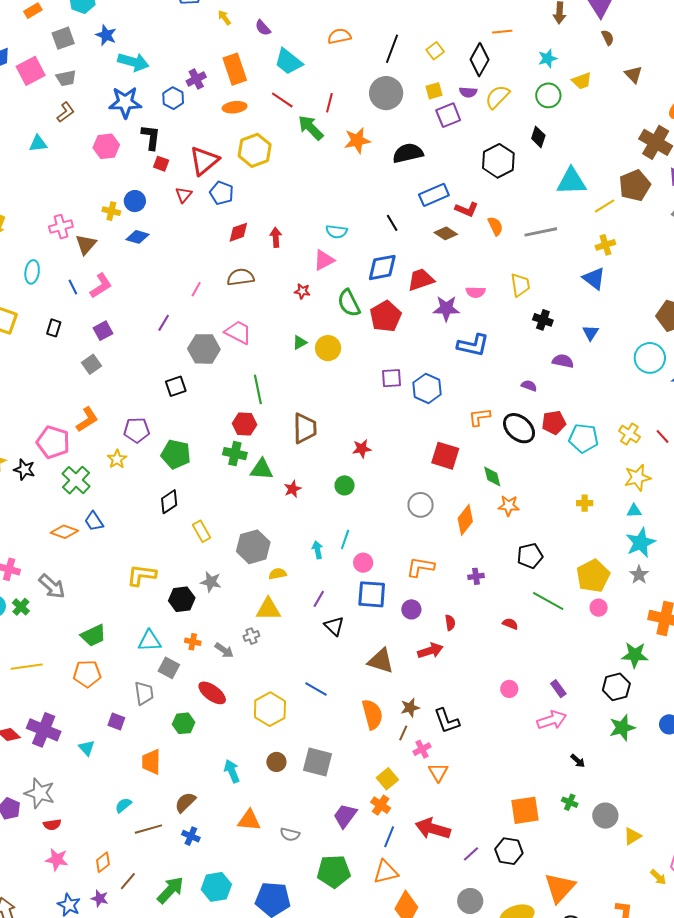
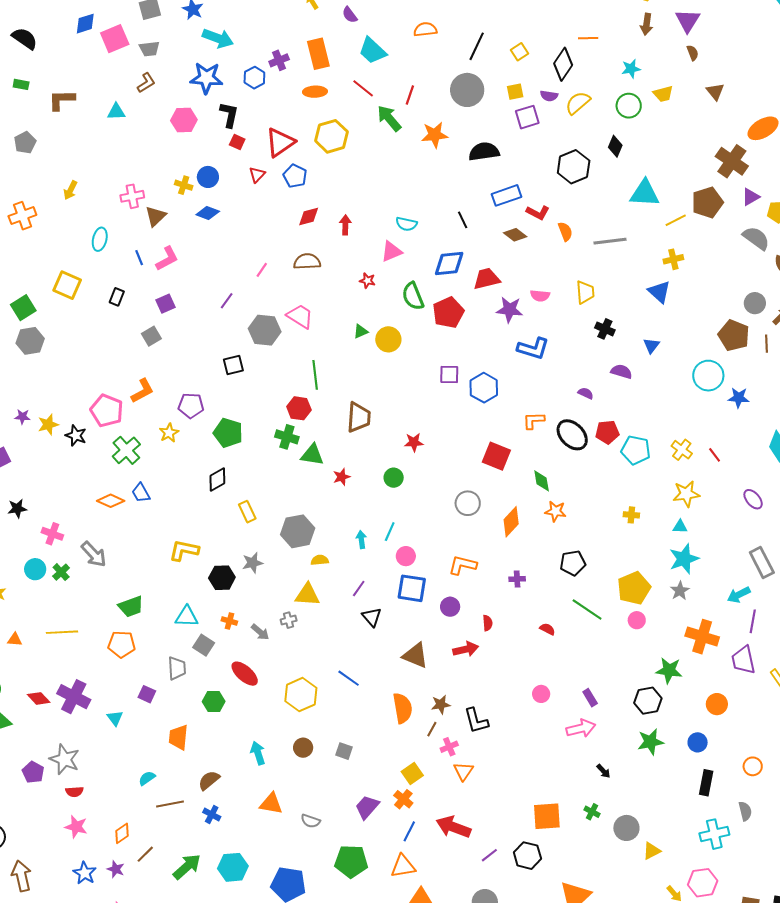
gray star: (211, 582) -> (253, 563), turned -30
gray square: (318, 762) -> (344, 751), size x0.6

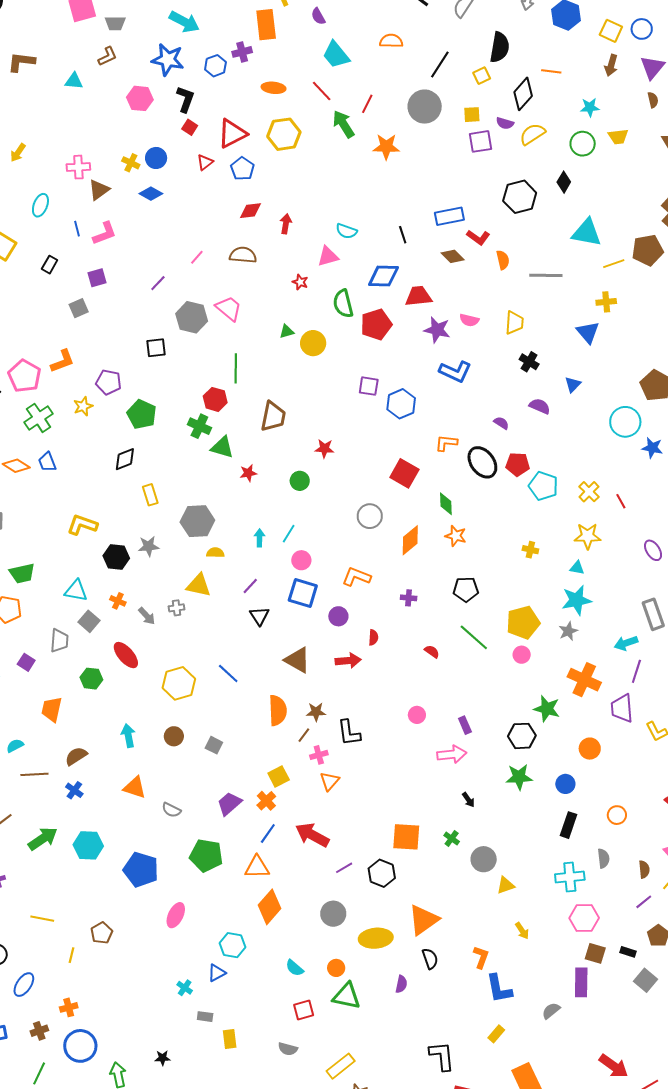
orange rectangle: (318, 54) -> (266, 25), moved
black semicircle: (484, 152) -> (500, 47), moved, turned 100
pink hexagon: (703, 883) -> (584, 918), moved

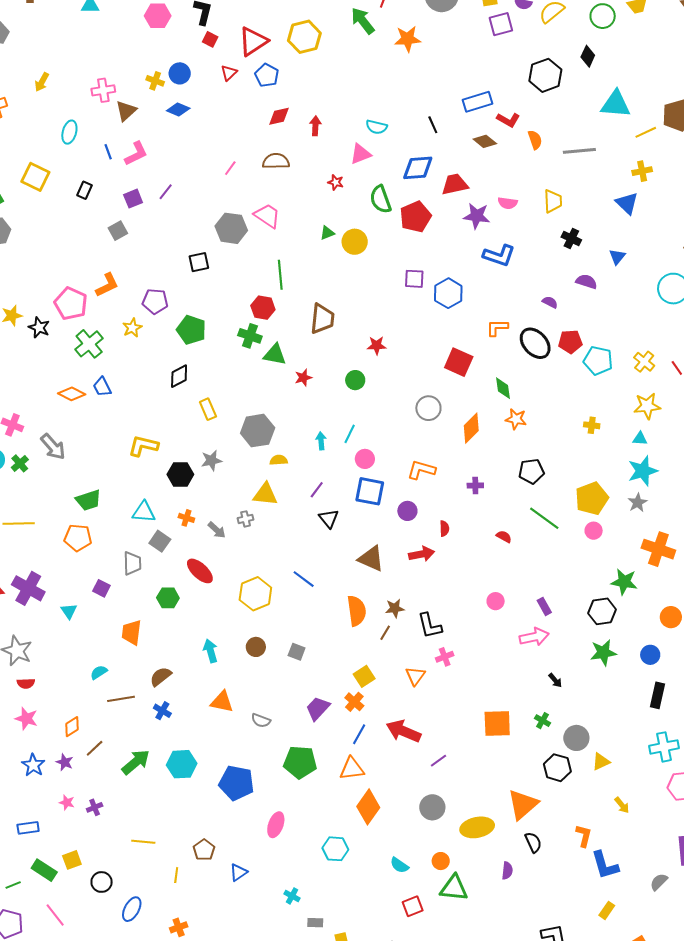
purple line: (158, 283) -> (166, 192), moved
pink cross: (319, 755) -> (445, 657), moved
black hexagon: (382, 873) -> (557, 768), moved
blue triangle: (217, 973) -> (238, 872), moved

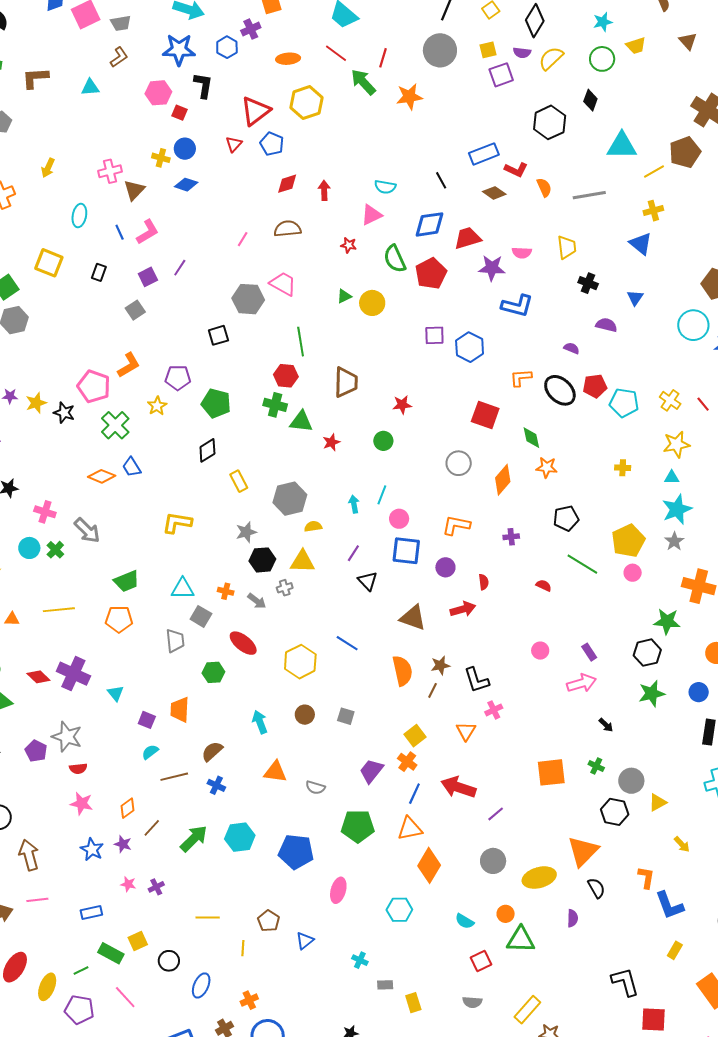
red square: (210, 39) -> (180, 113), moved
black hexagon: (180, 474) -> (262, 560), moved
purple square: (101, 588) -> (147, 720), moved

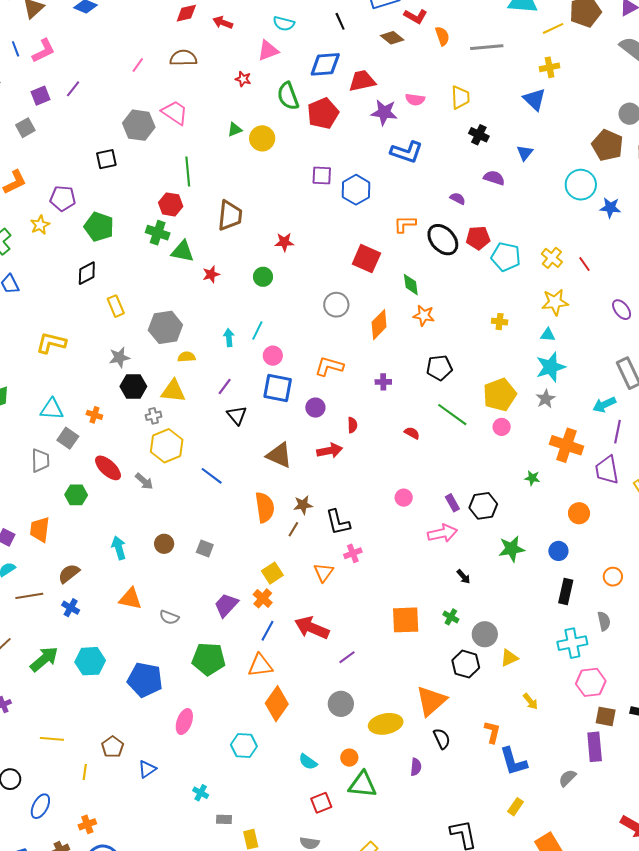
red arrow: (324, 190) -> (223, 23), turned -72
gray arrow: (257, 601) -> (144, 481), moved
green star: (667, 621) -> (532, 478), size x0.6
black hexagon: (647, 653) -> (483, 506), moved
yellow hexagon: (300, 662) -> (167, 446), moved

